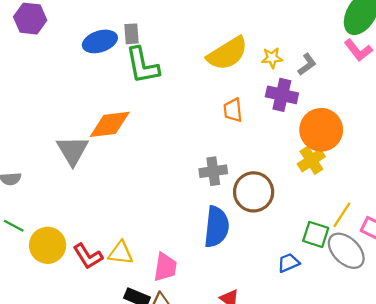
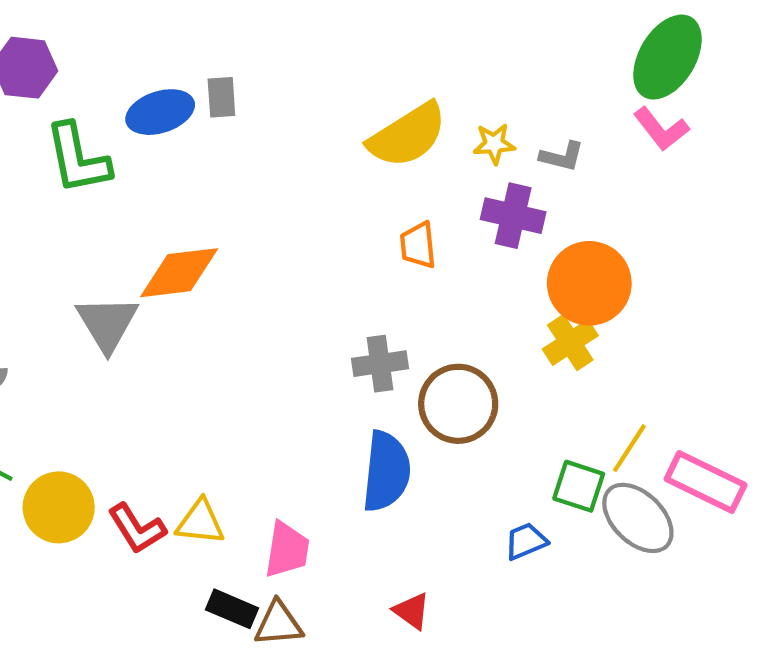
gray L-shape: (307, 64) -> (562, 156), turned 50
green L-shape: (142, 65) -> (78, 159), moved

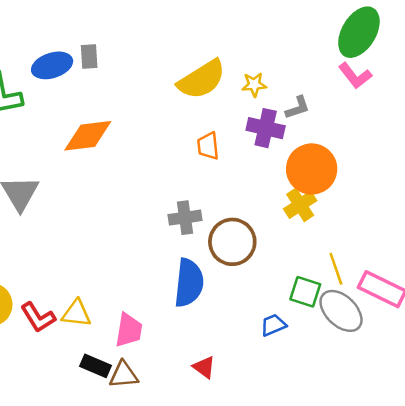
gray L-shape: (562, 156) -> (298, 108), moved, turned -32
orange diamond: (179, 273) -> (88, 136), moved
yellow line: (629, 448) -> (336, 269), turned -52

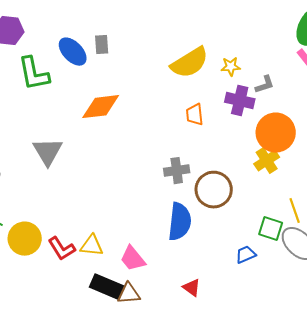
blue ellipse: (52, 65) -> (73, 52), turned 64
pink trapezoid: (129, 330) -> (133, 259), turned 132
black rectangle: (96, 366) -> (107, 287), size x1.4

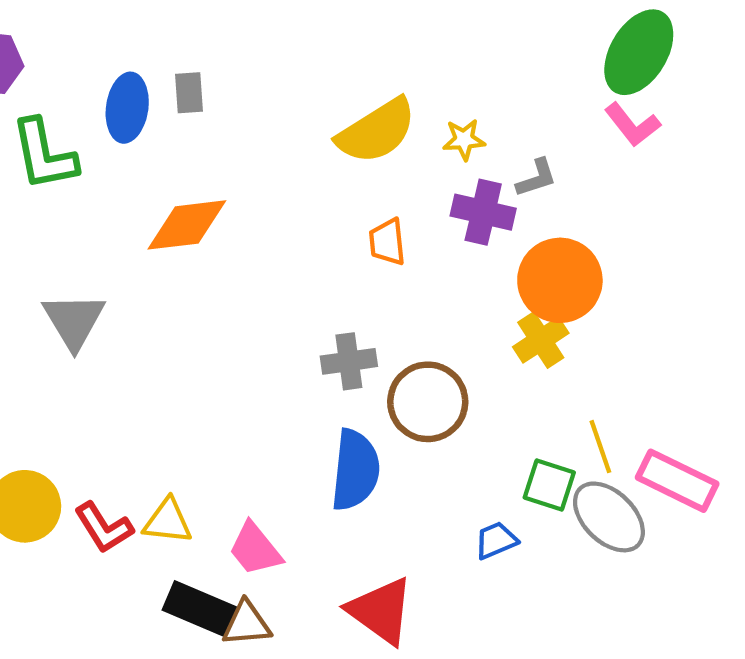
blue ellipse: (73, 52) -> (127, 108), turned 52
red triangle: (192, 288) -> (381, 611), size x1.8

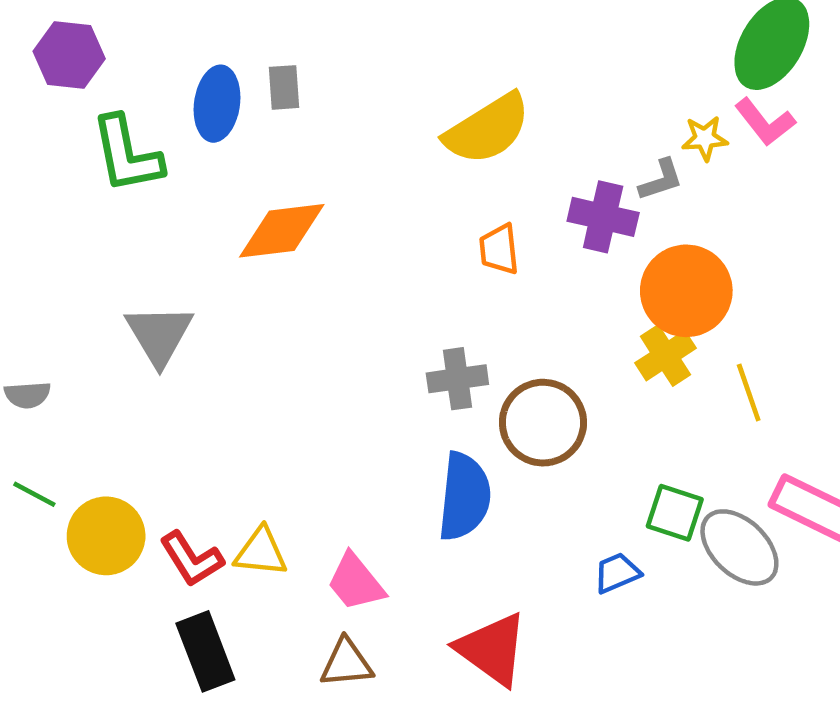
yellow star: (464, 140) -> (705, 138), moved
yellow line: (600, 447) -> (749, 393), moved
black rectangle: (200, 609) -> (205, 651), moved, turned 46

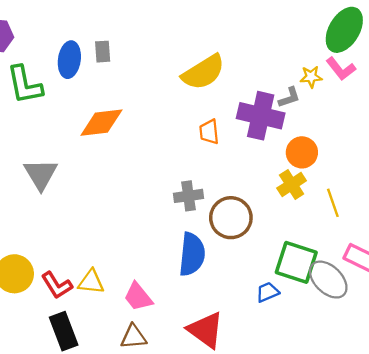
purple cross: (603, 217) -> (261, 116), size x1.4
orange circle: (686, 291) -> (302, 152), size x0.7
green square: (675, 513) -> (296, 262), size x1.5

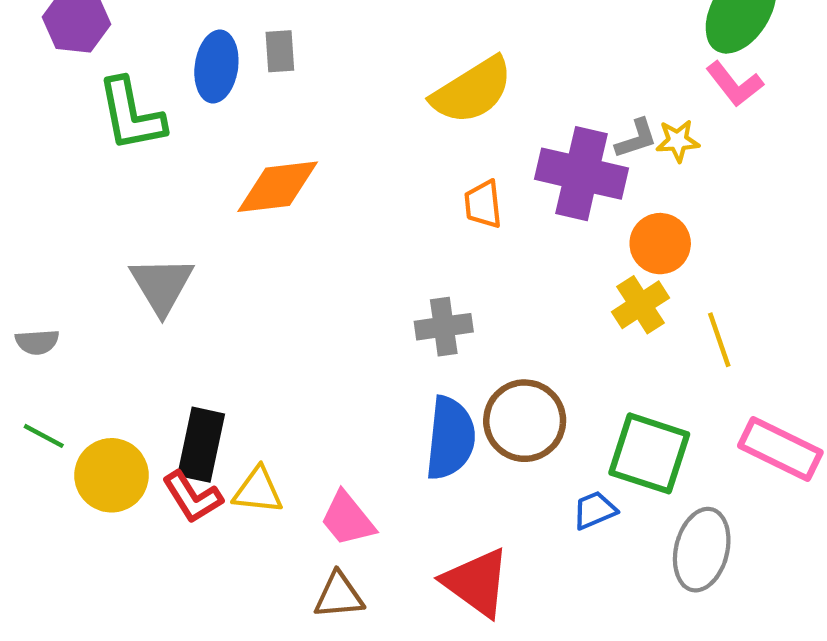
yellow star: (311, 77) -> (678, 141), moved
brown circle: (231, 218) -> (525, 421), moved
gray ellipse: (328, 280) -> (702, 550), moved, turned 60
black rectangle: (64, 331) -> (201, 445), moved, turned 33

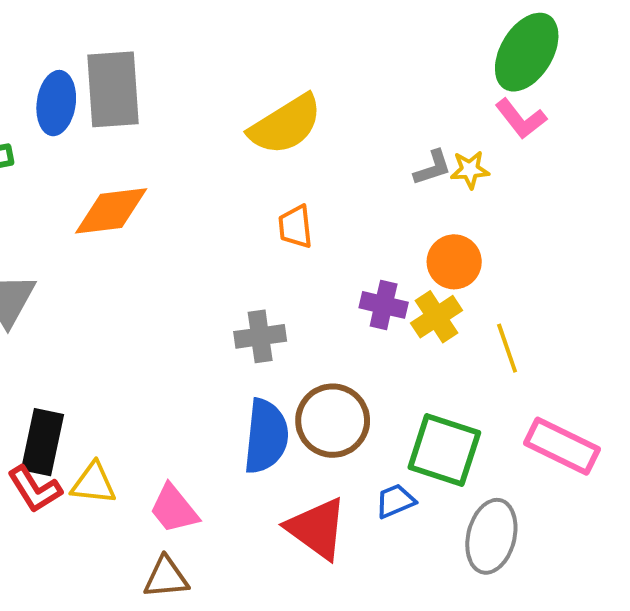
gray rectangle: (280, 51) -> (113, 89), size x2.0
purple cross: (581, 174) -> (384, 305), moved, size x0.6
red triangle: (477, 582) -> (317, 528), moved

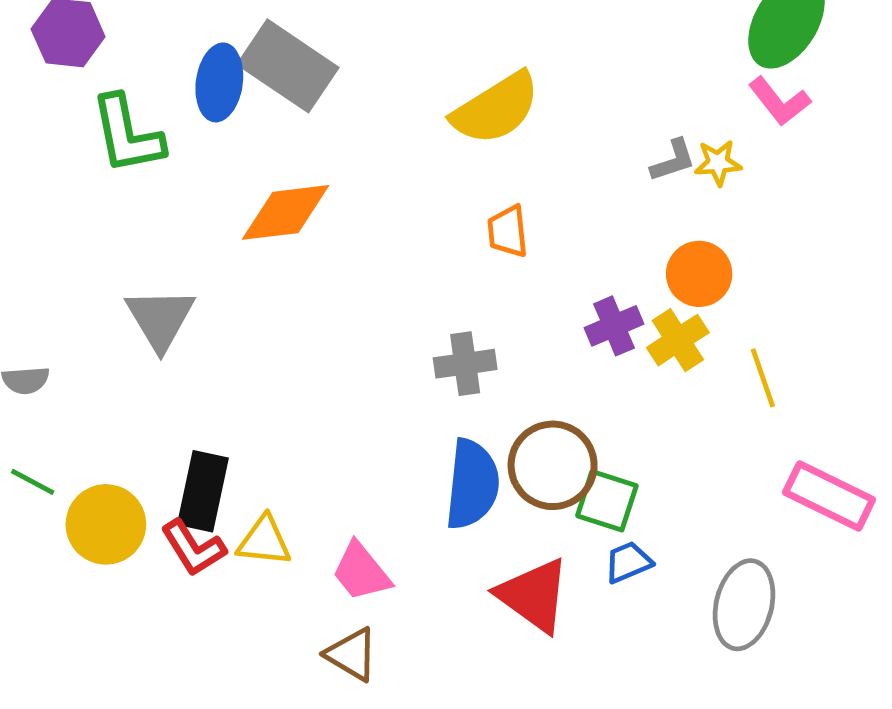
gray rectangle: (113, 89) -> (288, 66), turned -52
purple cross: (384, 305) -> (614, 326), turned -36
green square: (444, 450) -> (607, 501), moved, size x0.7
brown triangle: (166, 577) -> (352, 654), turned 36

